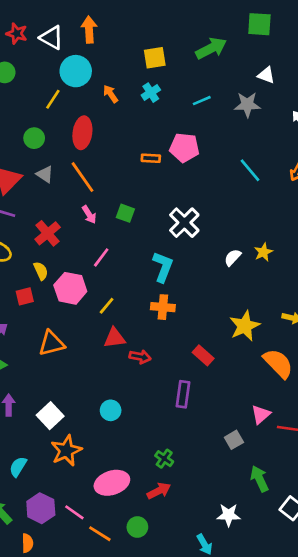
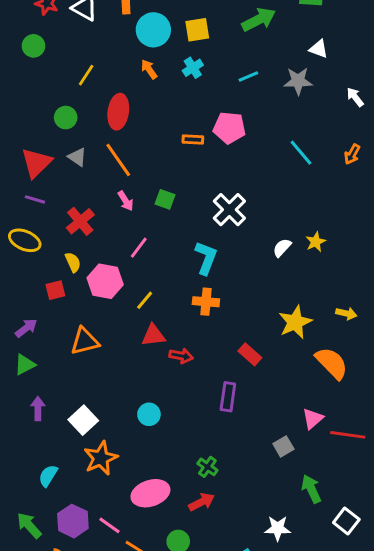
cyan circle: (76, 71) -> (153, 30), moved

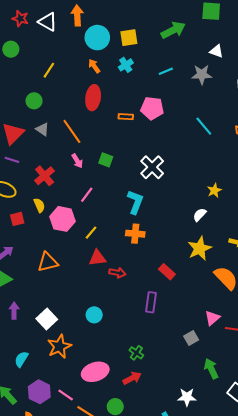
red ellipse: (118, 112) -> (93, 98), moved
white semicircle: (282, 248) -> (200, 215), moved
red square: (55, 290) -> (17, 219), moved

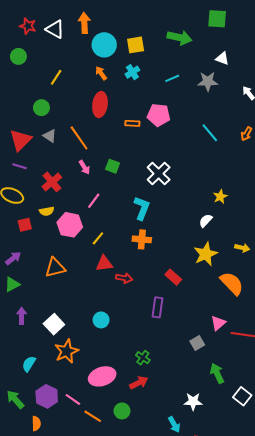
green arrow: (173, 30) -> (179, 38), turned 40
yellow semicircle: (39, 205) -> (47, 211), turned 104

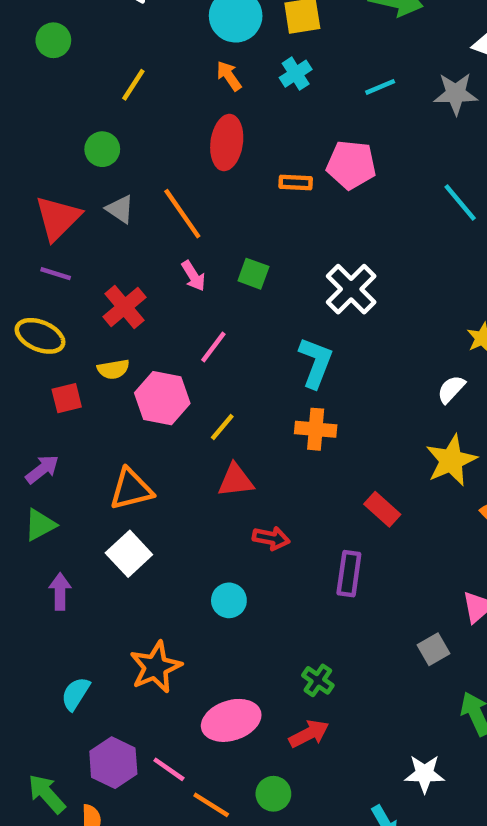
red arrow: (124, 278) -> (271, 538), moved
white square: (54, 324) -> (129, 554), moved
green arrow: (15, 399) -> (47, 794), moved

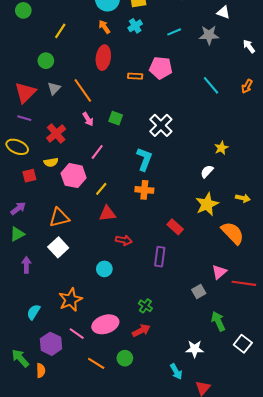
gray triangle: (120, 209) -> (54, 88), turned 40
pink line: (169, 769) -> (77, 334), moved

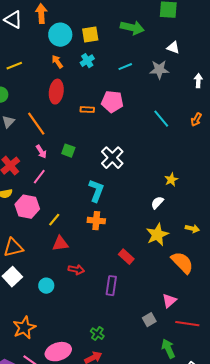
yellow line: (60, 31) -> (14, 66), turned 35
white arrow: (249, 46) -> (198, 81), turned 40
pink line: (97, 152) -> (39, 177), moved
cyan circle: (104, 269) -> (46, 286), moved
red line: (244, 283) -> (187, 324), moved

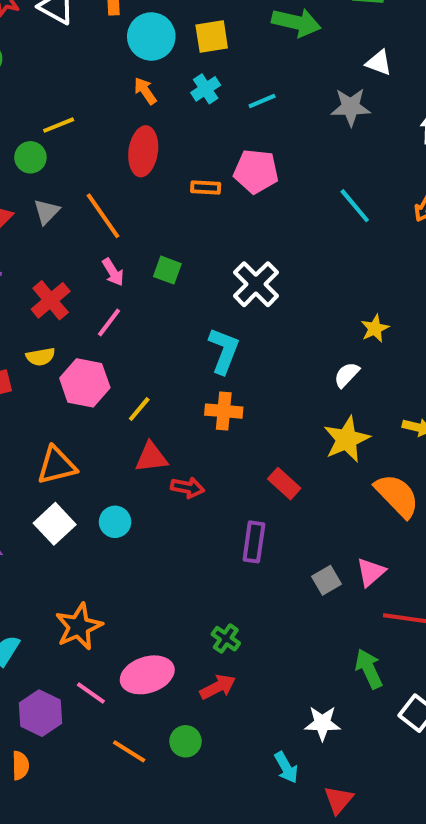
yellow line: (14, 66) -> (59, 125), moved
cyan line: (125, 67) -> (262, 101), moved
red arrow: (76, 270) -> (188, 488), moved
cyan circle: (46, 286) -> (115, 522), moved
gray square: (149, 320) -> (326, 580), moved

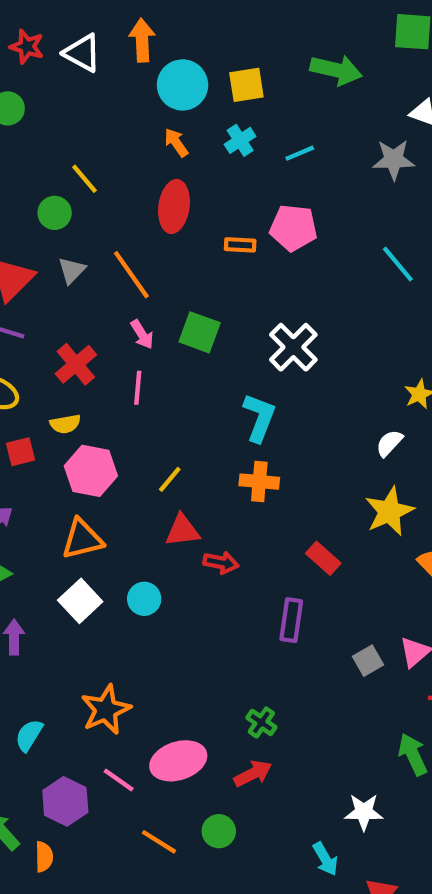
yellow line: (59, 125) -> (84, 179), turned 72
green square: (167, 270) -> (200, 332), size x1.4
pink line: (109, 322) -> (138, 388), turned -32
pink hexagon: (85, 383) -> (91, 471), moved

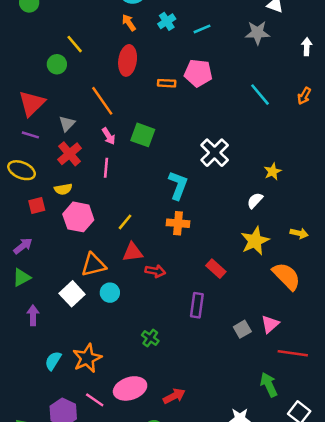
gray triangle: (72, 270) -> (67, 124), moved
white cross: (293, 347) -> (215, 153), moved
orange triangle: (82, 539) -> (93, 265), moved
green cross: (261, 722) -> (150, 338), moved
cyan semicircle: (29, 735) -> (53, 361), moved

